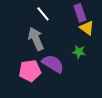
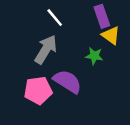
gray arrow: (36, 39) -> (46, 49), turned 55
green star: (79, 52) -> (94, 56), moved

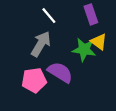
yellow triangle: (111, 35) -> (99, 42), moved
green star: (94, 56) -> (84, 50), size x1.5

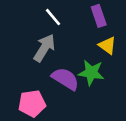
green star: (84, 50) -> (91, 73), moved
pink pentagon: (34, 80) -> (32, 103), moved

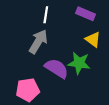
purple rectangle: (99, 16) -> (86, 14), turned -48
white line: (53, 17) -> (46, 15), turned 49

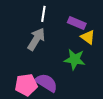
purple rectangle: (86, 14) -> (77, 23), moved
purple semicircle: (57, 68) -> (46, 83), moved

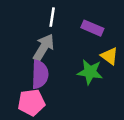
yellow triangle: (88, 37) -> (109, 56), moved
purple semicircle: (46, 83) -> (40, 74), moved, turned 60

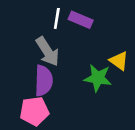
purple rectangle: (92, 28) -> (81, 20), moved
gray arrow: (44, 48) -> (48, 52), turned 116

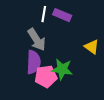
green star: (98, 78) -> (62, 69), moved
pink pentagon: (34, 111) -> (46, 76), moved

